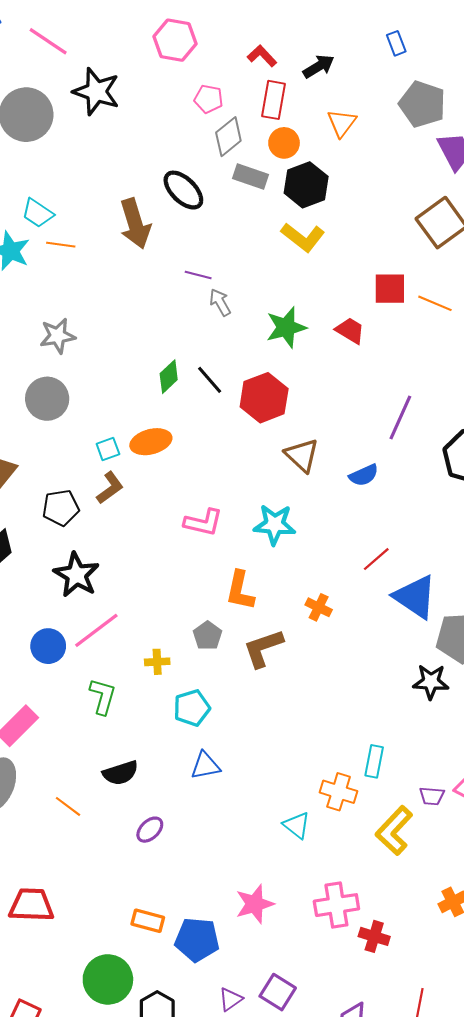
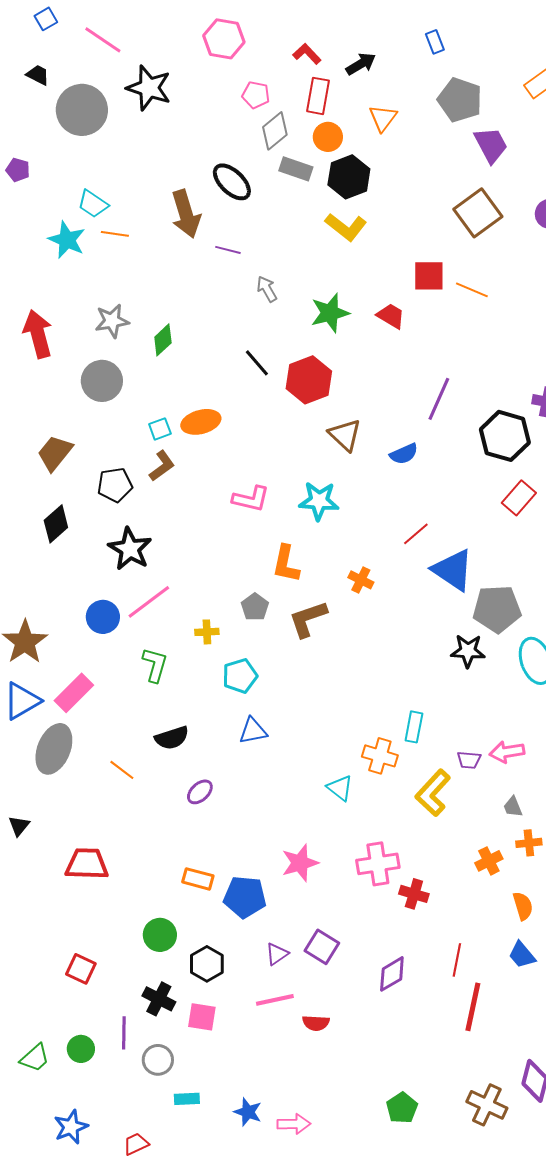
purple line: (198, 275) -> (228, 250), moved
green diamond: (169, 377) -> (163, 340), moved
green circle: (108, 979) -> (160, 935), size x0.7

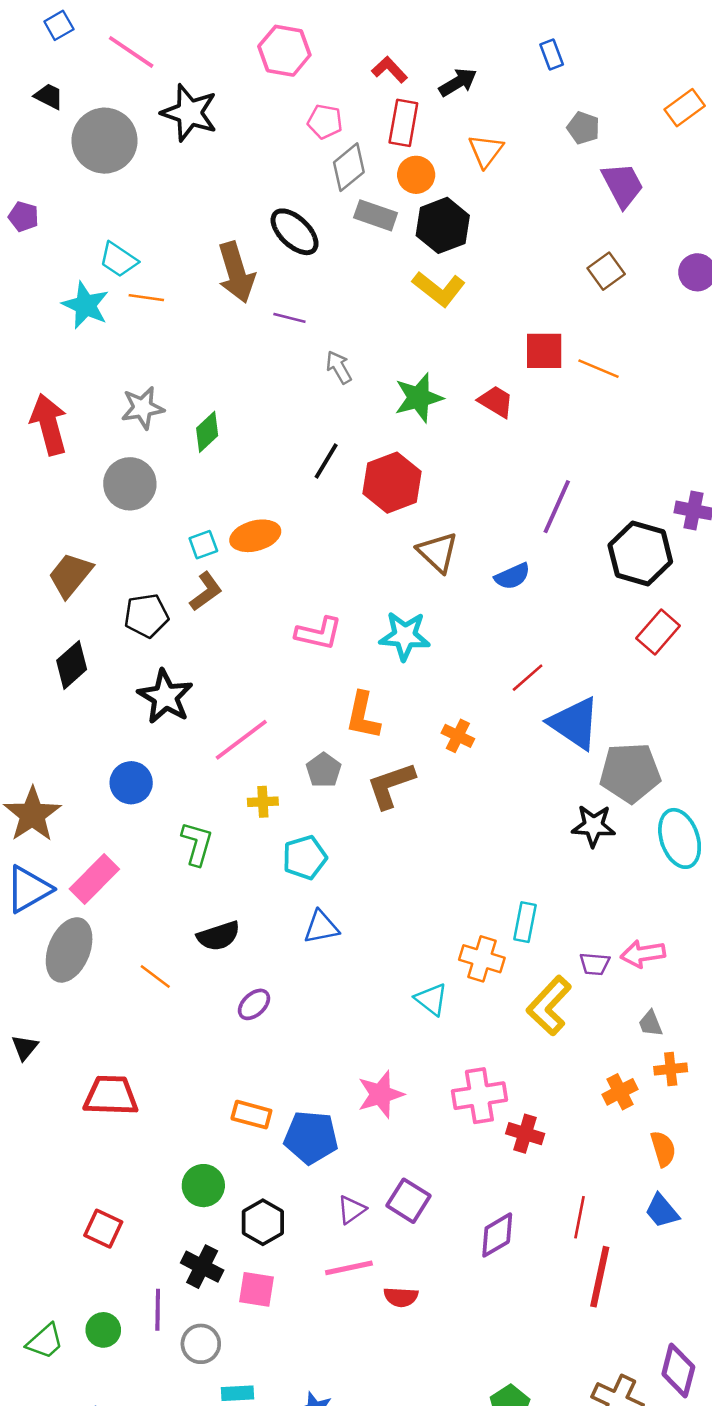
gray pentagon: (460, 100) -> (583, 128), size x0.6
brown square: (478, 213) -> (606, 271), size x0.6
black line: (257, 363) -> (326, 461), turned 72
pink line: (149, 602) -> (241, 740), moved

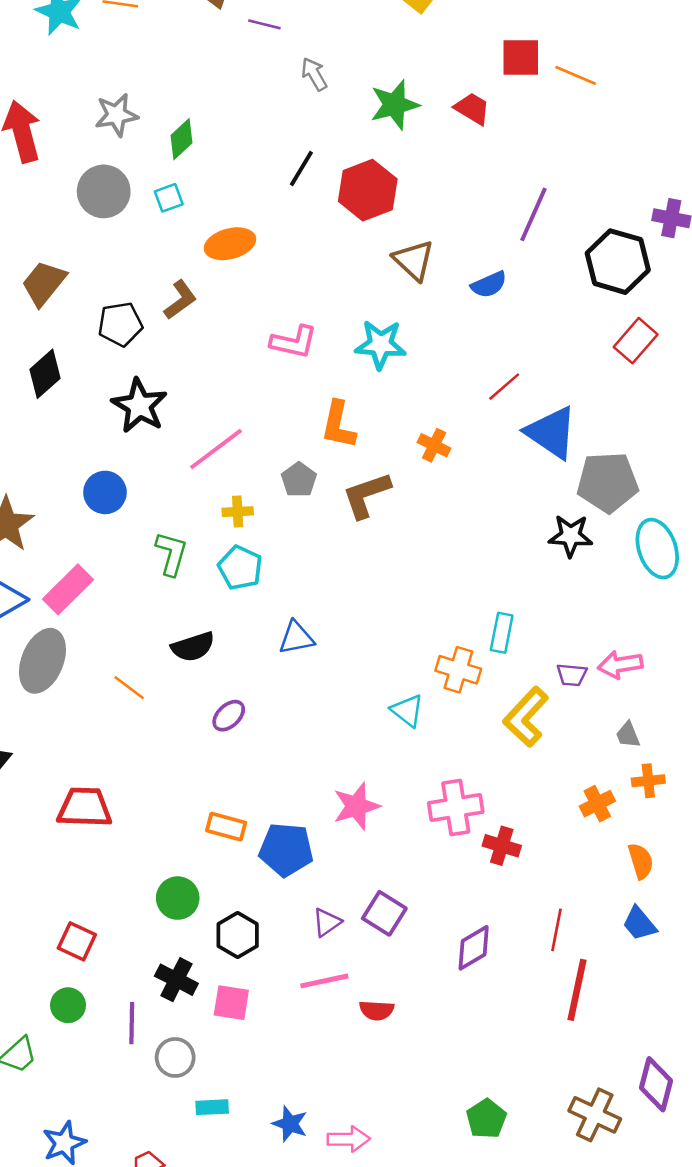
cyan square: (203, 545) -> (169, 198), moved
cyan pentagon: (305, 857) -> (240, 568), moved, turned -30
green circle: (103, 1330) -> (68, 1005), moved

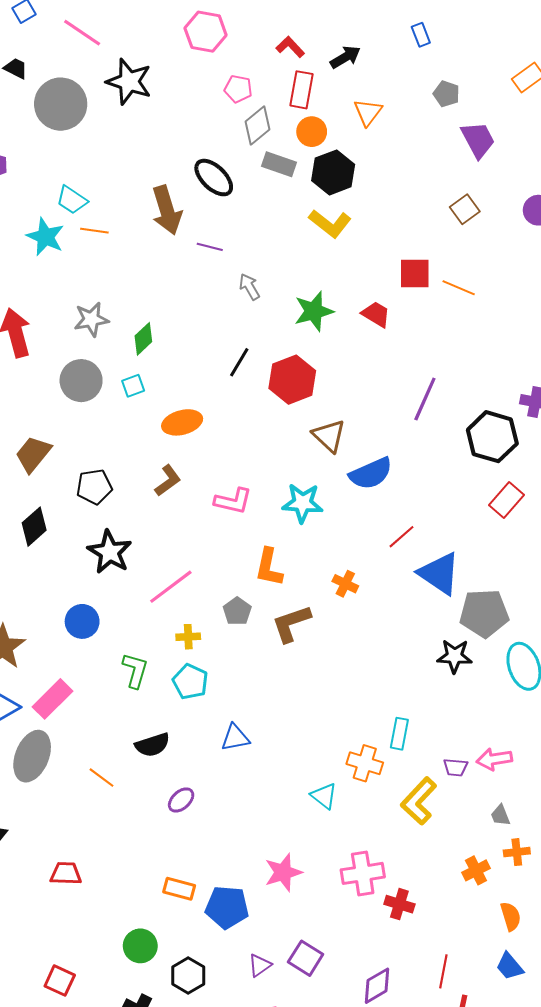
blue semicircle: (489, 285) -> (371, 473), moved, size x1.5
brown L-shape: (180, 300) -> (168, 481), moved
red trapezoid: (85, 807) -> (66, 873), size x0.7

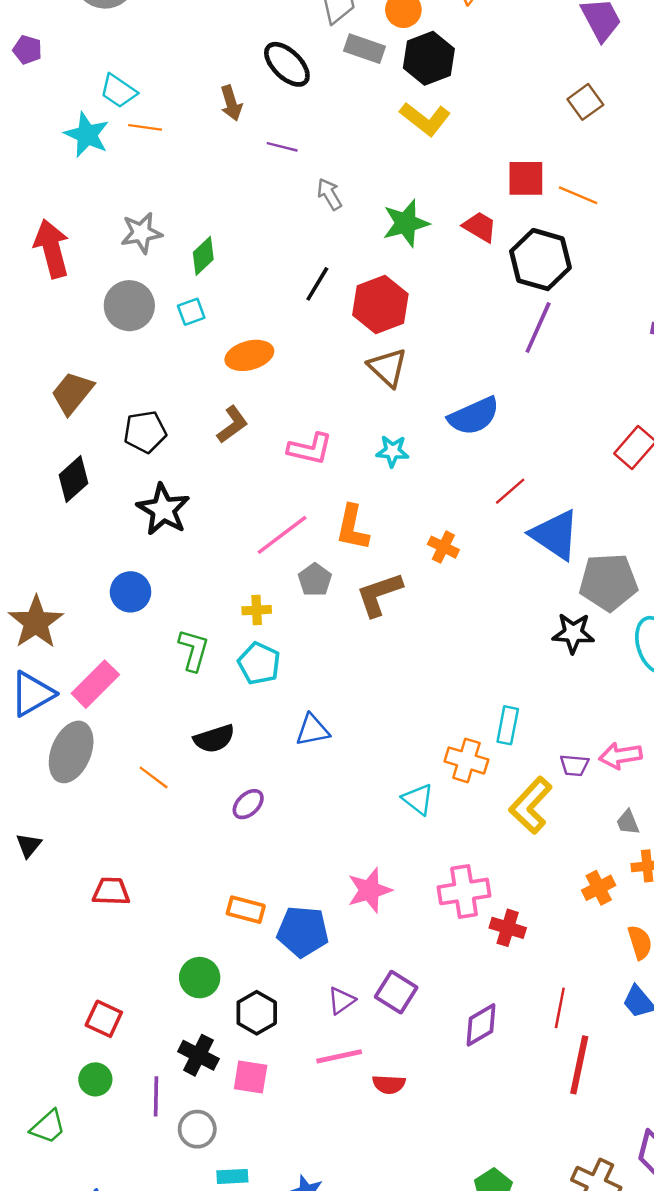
brown arrow: (167, 210) -> (231, 103), size x0.6
brown triangle: (329, 436) -> (388, 368), moved
black hexagon: (492, 437) -> (540, 260), moved
cyan star: (302, 503) -> (392, 451), size x0.7
pink line: (171, 587) -> (282, 535), moved

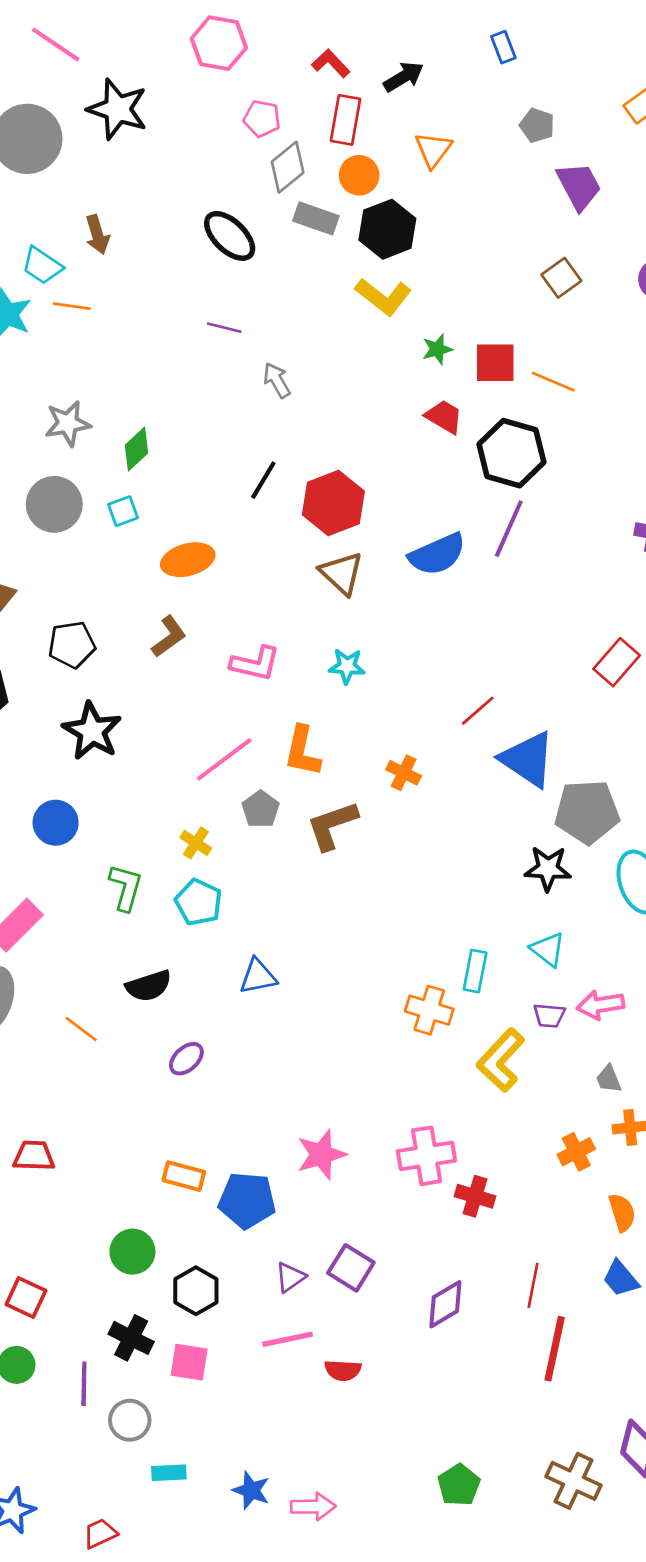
brown arrow: (231, 103) -> (97, 235), moved
green star: (406, 223) -> (437, 349), moved, size x0.6
blue semicircle: (474, 416) -> (437, 554), moved
yellow cross: (257, 610) -> (196, 843), turned 36
cyan triangle: (418, 799) -> (548, 949), moved

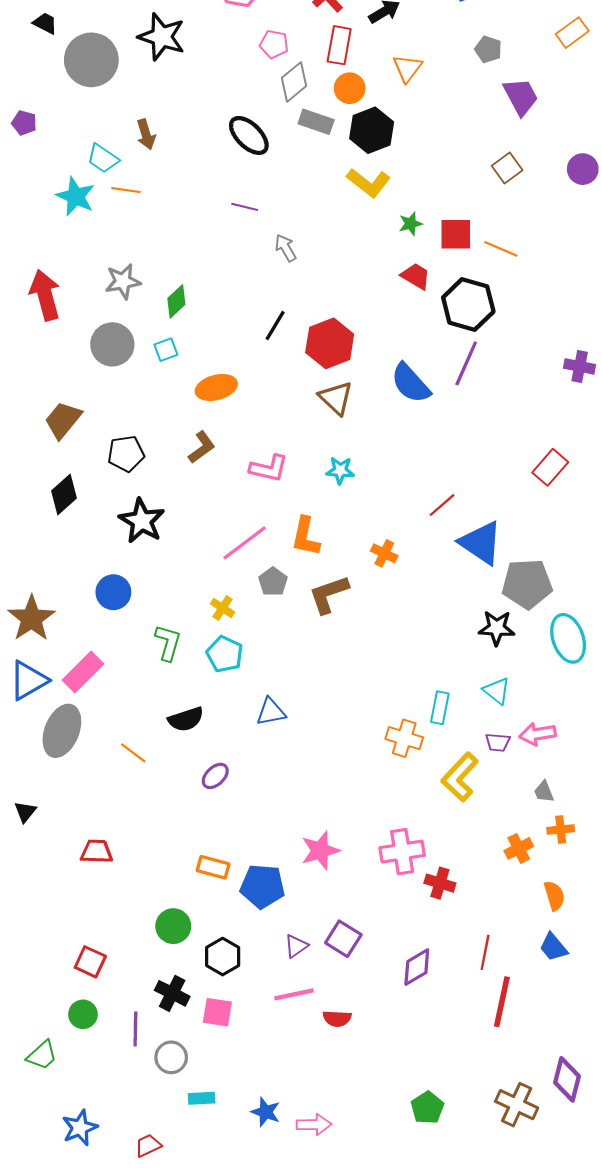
blue semicircle: (437, 554) -> (411, 383), turned 72

